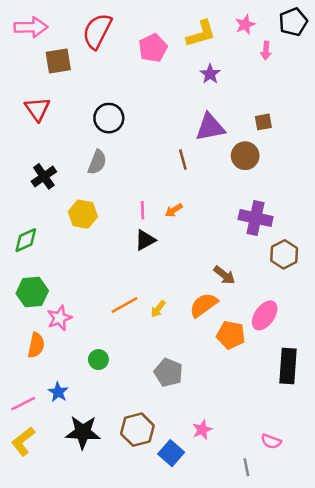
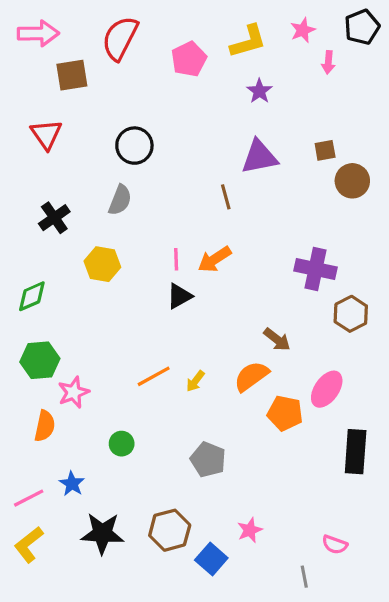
brown circle: (245, 156) -> (352, 181), moved
orange arrow: (174, 210) -> (215, 259), size x1.5

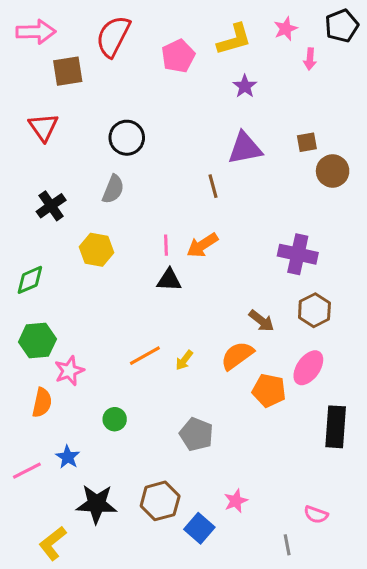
black triangle: (179, 296) -> (169, 280), turned 32
brown hexagon: (351, 314) -> (314, 310), moved
yellow L-shape: (29, 545) -> (53, 543), moved

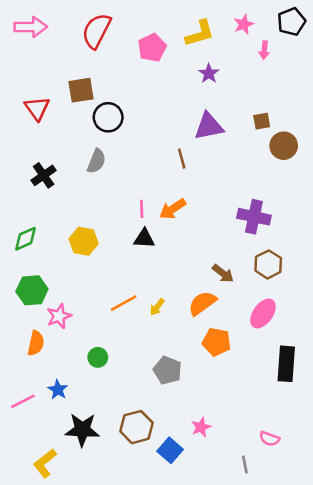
brown square: (68, 71) -> (81, 90), moved
yellow hexagon: (96, 250) -> (84, 241), moved
orange pentagon: (269, 390) -> (217, 342), moved

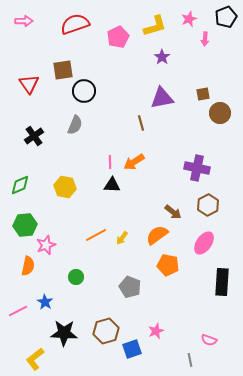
pink arrow: (31, 27) -> (24, 21), size x0.7
red semicircle: (96, 31) -> (75, 24), turned 44
blue square: (170, 450) -> (132, 349), turned 30

